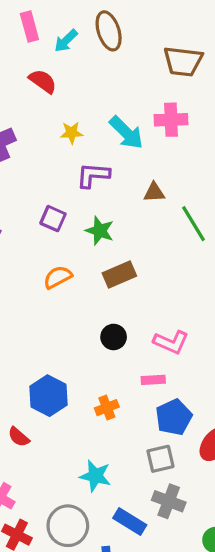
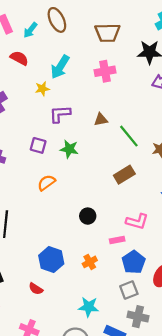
cyan arrow: (126, 133) -> (60, 67), moved, turned 85
brown rectangle: (119, 275) -> (124, 175), moved
pink L-shape: (171, 342) -> (137, 221), moved

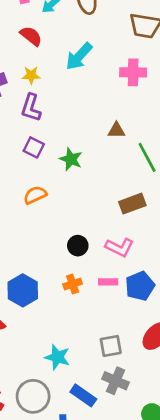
yellow star: (42, 89) -> (31, 75), moved
purple L-shape: (60, 114) -> (31, 108), moved, turned -80
pink L-shape: (137, 221) -> (119, 247), moved
orange cross: (90, 262) -> (73, 284), moved
blue pentagon: (134, 262) -> (140, 286), moved

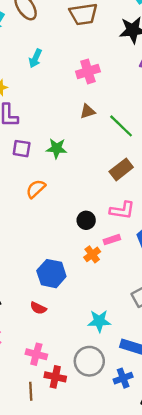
cyan arrow: (79, 56) -> (35, 58), size x0.7
pink cross: (133, 72) -> (88, 71), moved
pink rectangle: (108, 282) -> (112, 240), moved

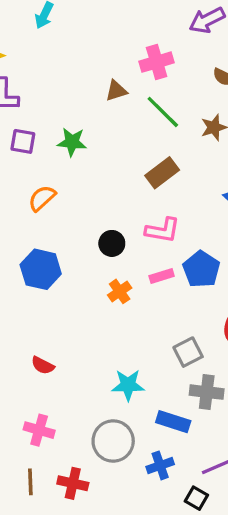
pink cross: (88, 71) -> (157, 62), moved
pink rectangle: (112, 240) -> (162, 276), moved
blue hexagon: (51, 274) -> (41, 269), moved
red cross: (55, 377) -> (73, 483), moved

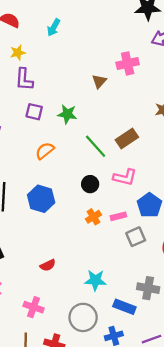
brown triangle: (116, 91) -> (99, 81), turned -35
green line: (163, 112) -> (96, 146), moved
pink rectangle: (162, 276) -> (118, 216), moved
gray square: (188, 352) -> (136, 237), moved
red semicircle: (43, 365) -> (48, 265), moved, turned -56

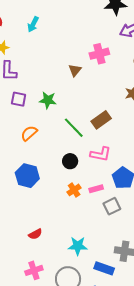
pink cross: (34, 307) -> (34, 270), moved, turned -36

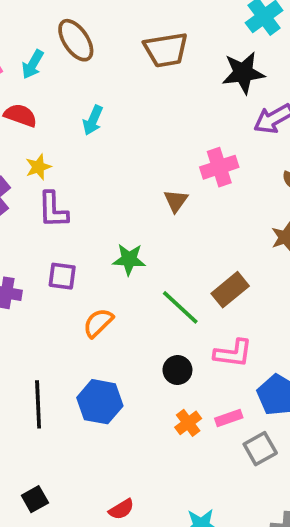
purple square: (19, 99) -> (62, 276), moved

